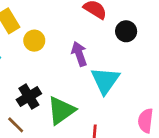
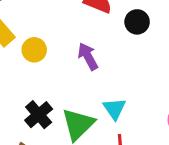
cyan triangle: (105, 80) -> (114, 109), moved, size x0.7

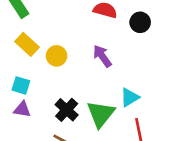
cyan triangle: (114, 109) -> (130, 97), turned 40

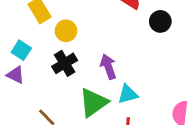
purple arrow: (102, 56) -> (108, 67), moved
black cross: (67, 110) -> (65, 63), moved

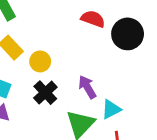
black circle: (160, 21) -> (128, 34), size x1.5

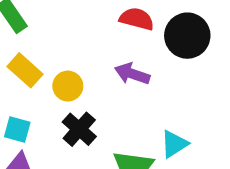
purple arrow: (87, 87) -> (132, 74), moved, turned -35

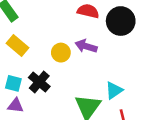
yellow circle: (68, 86) -> (61, 53), moved
black cross: (79, 129) -> (39, 82), moved

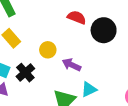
purple arrow: (86, 46) -> (72, 65), moved

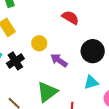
black circle: (104, 30) -> (93, 51), moved
cyan triangle: (89, 89) -> (91, 82), moved

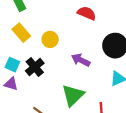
yellow circle: (39, 43) -> (50, 39), moved

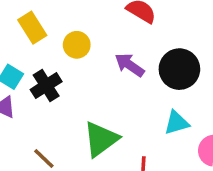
purple arrow: (81, 60) -> (129, 65), moved

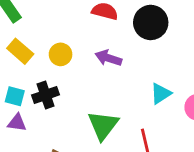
black circle: (179, 69) -> (151, 22), moved
black cross: (46, 86) -> (46, 95), turned 30

